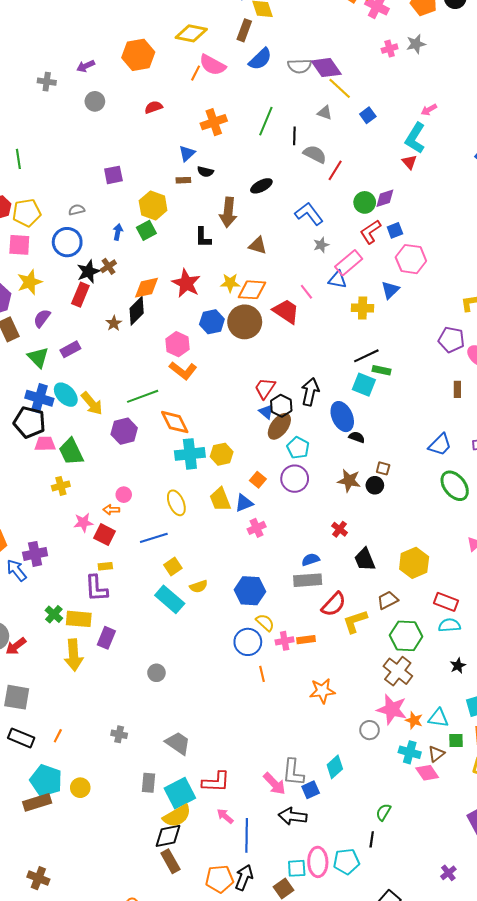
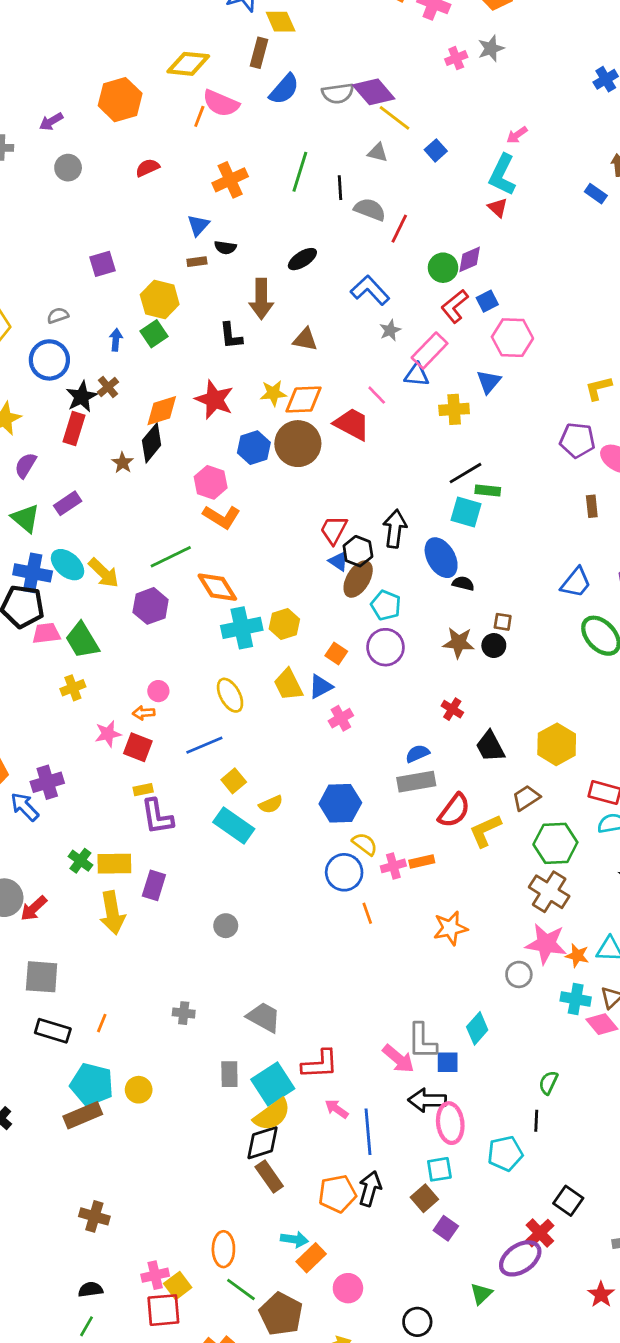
purple L-shape: (96, 588) -> (157, 817), moved
blue square: (311, 790) -> (448, 1062), turned 30
pink ellipse: (318, 862) -> (450, 1123), moved

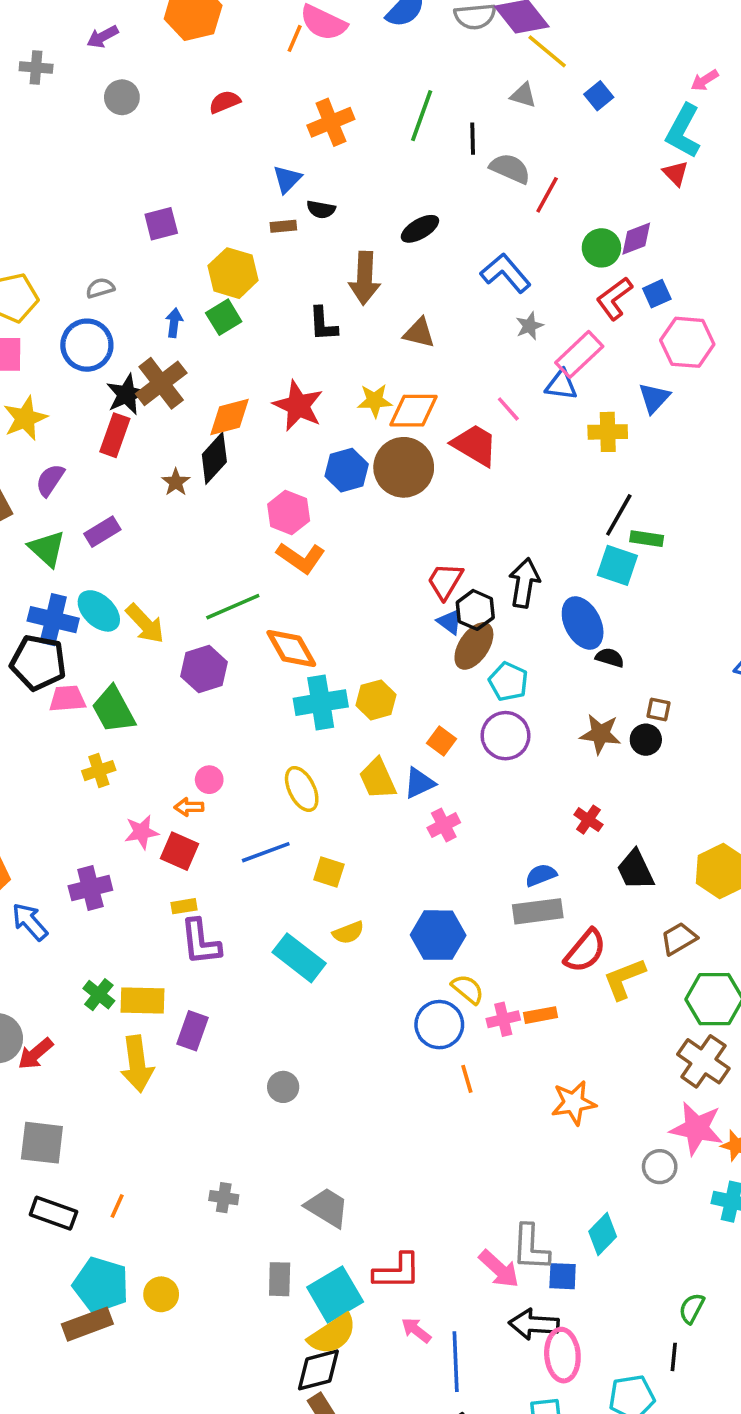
brown cross: (108, 387) -> (161, 383), size x1.8
black line: (465, 473) -> (619, 515), turned -32
yellow square: (234, 781) -> (329, 872), moved, turned -35
purple cross: (47, 782) -> (90, 888), moved

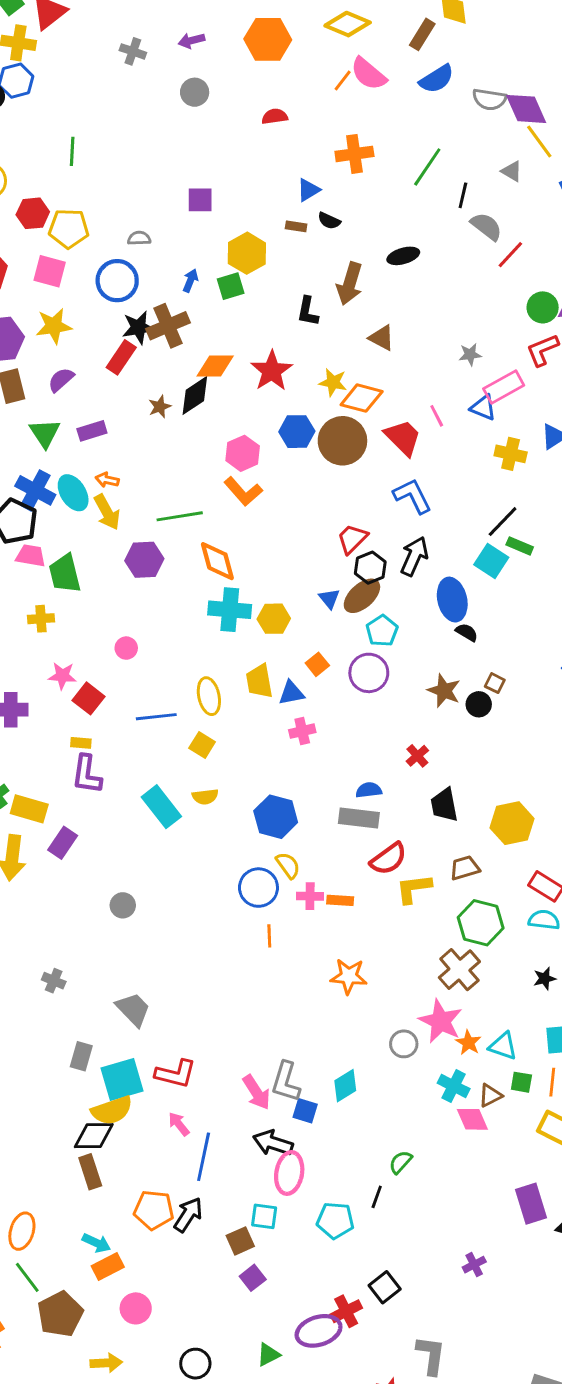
blue L-shape: (506, 273) -> (412, 496), moved
blue triangle: (450, 622) -> (329, 599), moved
yellow ellipse: (302, 789) -> (209, 696), moved
orange arrow: (189, 807) -> (107, 480), moved

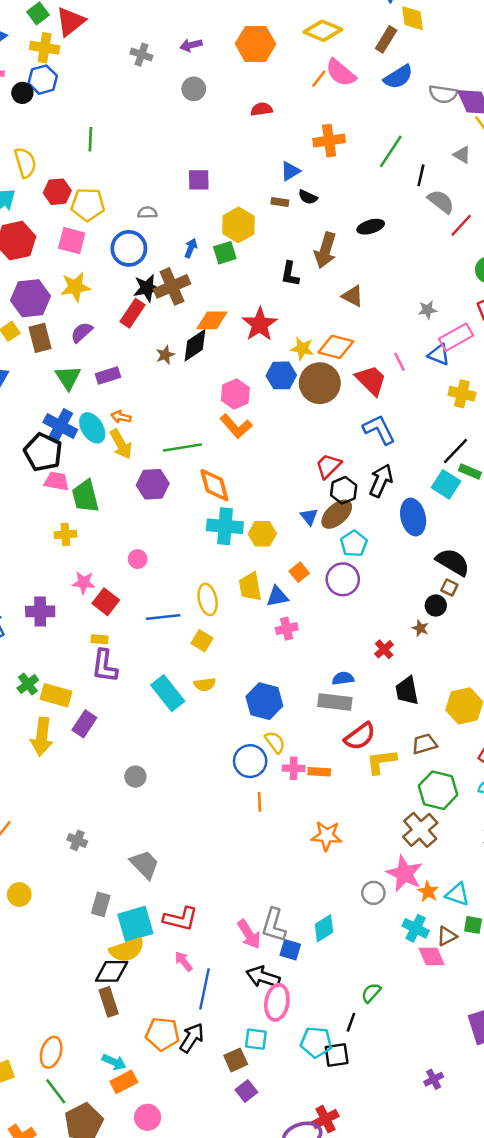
yellow star: (333, 382) -> (302, 349), moved
black semicircle: (467, 632) -> (453, 562), moved, size x1.8
brown star: (444, 691) -> (420, 628), moved, size x0.6
black square: (385, 1287) -> (337, 1055), moved, turned 30

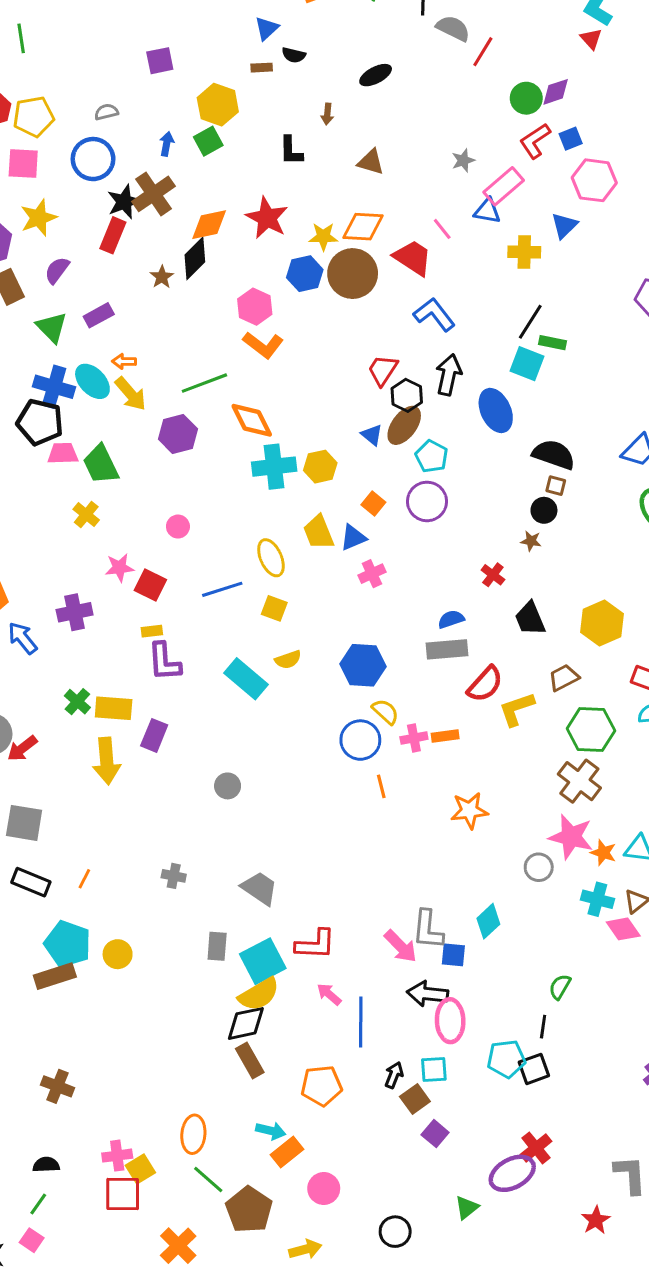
brown arrow: (325, 250) -> (327, 114), size x0.5
yellow cross: (65, 534) -> (86, 515), turned -35
black arrow: (192, 1038) -> (394, 1075), moved, size x0.7

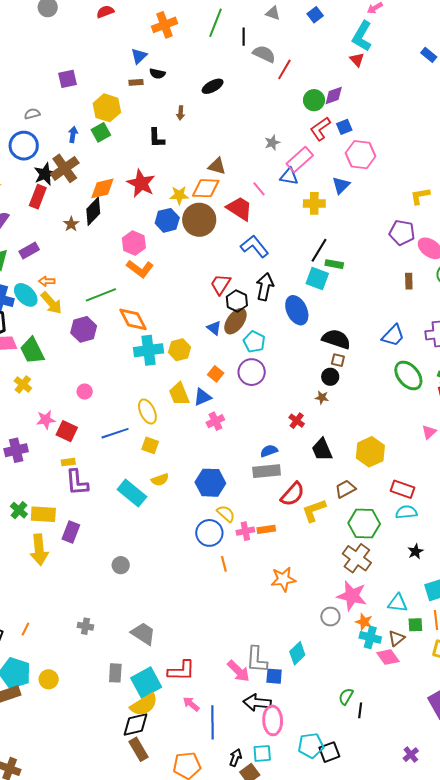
brown triangle: (371, 162) -> (217, 166), moved
orange star: (603, 853) -> (364, 622), moved
black line: (543, 1027) -> (360, 710), moved

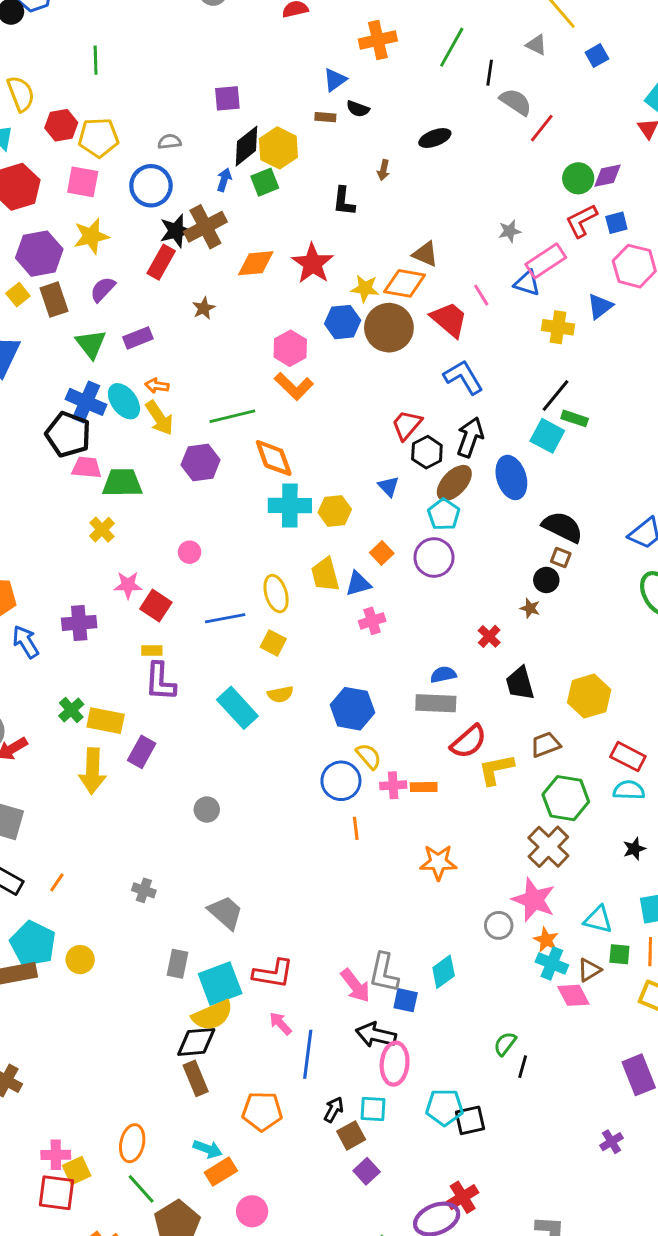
black diamond: (93, 211) -> (246, 146), moved
brown ellipse: (235, 321) -> (454, 483), moved
green trapezoid: (32, 351) -> (122, 483), turned 108
purple cross: (411, 755) -> (612, 1142), moved

